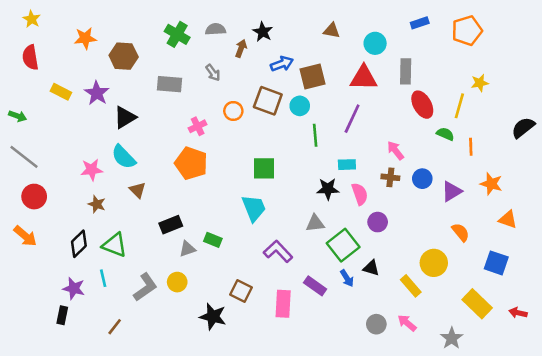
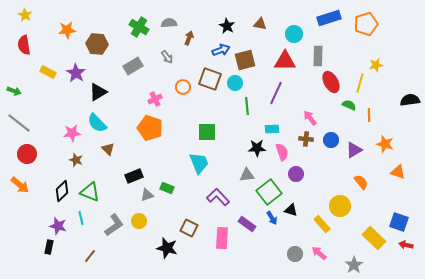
blue rectangle: (420, 23) -> (329, 18), size x1.6
black star: (263, 32) -> (227, 26), moved
gray rectangle: (170, 84) -> (133, 66), turned -36
black semicircle: (523, 128) -> (410, 100), turned 30
blue square: (496, 263) -> (399, 222), moved

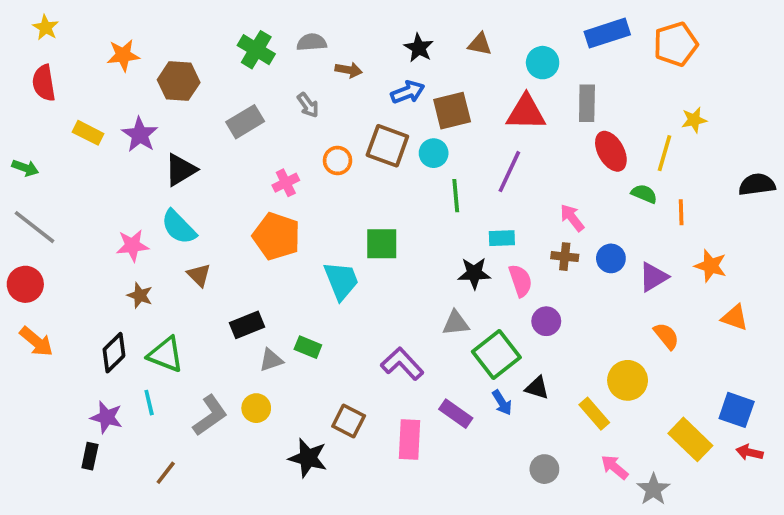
brown arrow: (189, 38) -> (349, 70), turned 80
red circle: (27, 154) -> (25, 284), moved
cyan trapezoid: (199, 163) -> (341, 281), moved
pink arrow: (319, 253) -> (615, 467), moved

